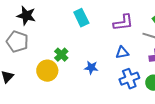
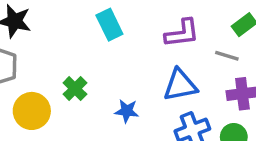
blue triangle: (122, 53) -> (180, 85), size x1.5
yellow circle: (47, 71) -> (32, 111), moved

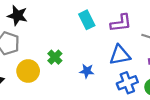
cyan rectangle: (109, 25) -> (87, 20), moved

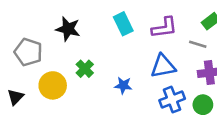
black star: (17, 16) -> (68, 29), moved

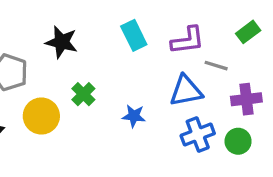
gray line: (198, 44) -> (216, 66), moved

